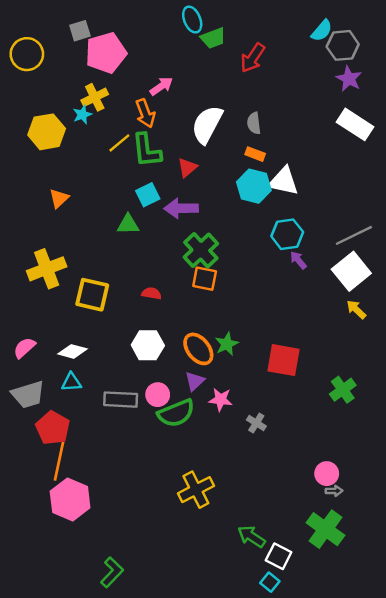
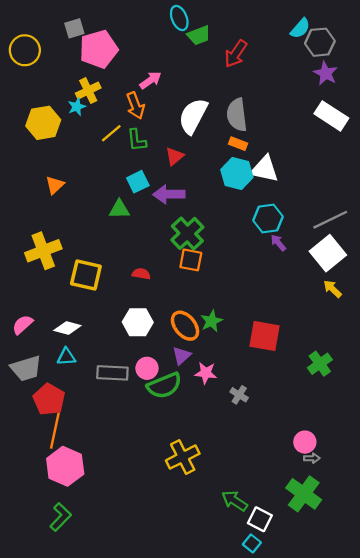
gray semicircle: (254, 123) -> (237, 115), size x1.6
green L-shape: (147, 150) -> (137, 140), size x0.7
green L-shape: (112, 572) -> (61, 517), moved

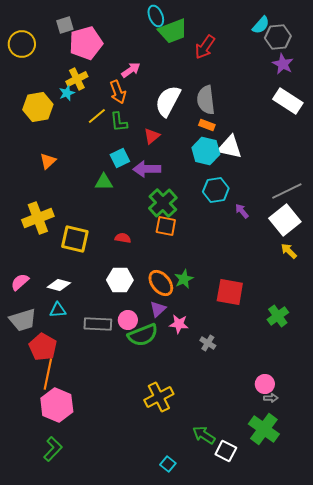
green trapezoid: (199, 35) -> (173, 31), size x1.4
cyan hexagon: (268, 219) -> (216, 190), moved
cyan square: (252, 543) -> (168, 464), moved

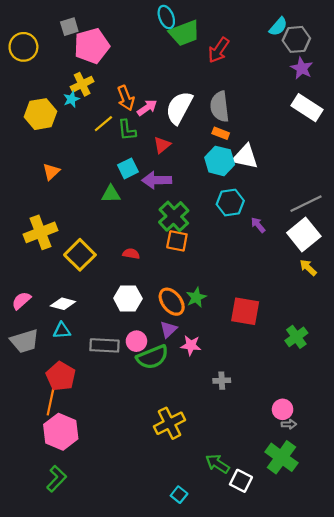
pink arrow: (131, 70) -> (147, 108), moved
yellow square: (75, 239) -> (80, 255), turned 32
gray cross: (208, 343) -> (222, 381), moved, turned -35
red pentagon: (43, 347) -> (61, 376), moved

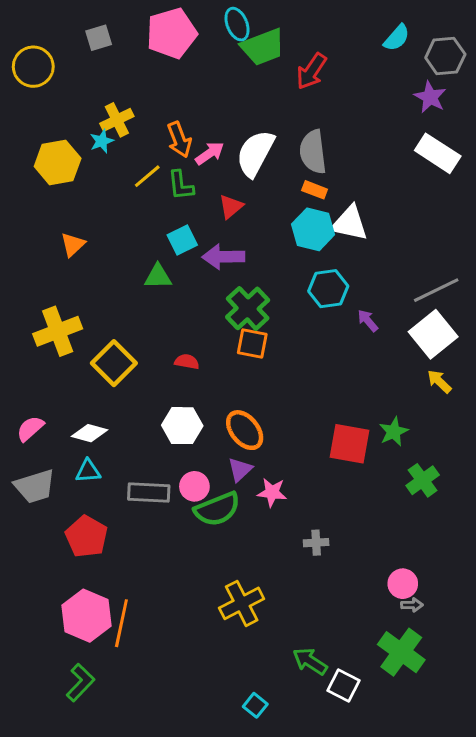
gray hexagon: (296, 39) -> (445, 56), moved
pink pentagon: (92, 46) -> (172, 33), moved
green star: (196, 297) -> (394, 432), moved
orange line: (51, 399) -> (121, 623), moved

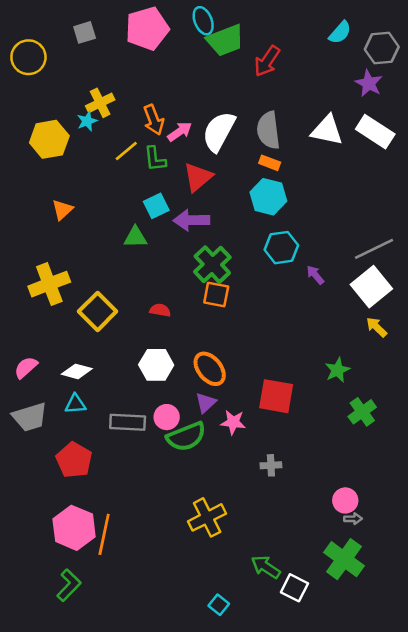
red triangle: (231, 207) -> (198, 177), size x1.4
white triangle: (350, 223) -> (327, 130), moved
red square: (350, 444) -> (276, 396), moved

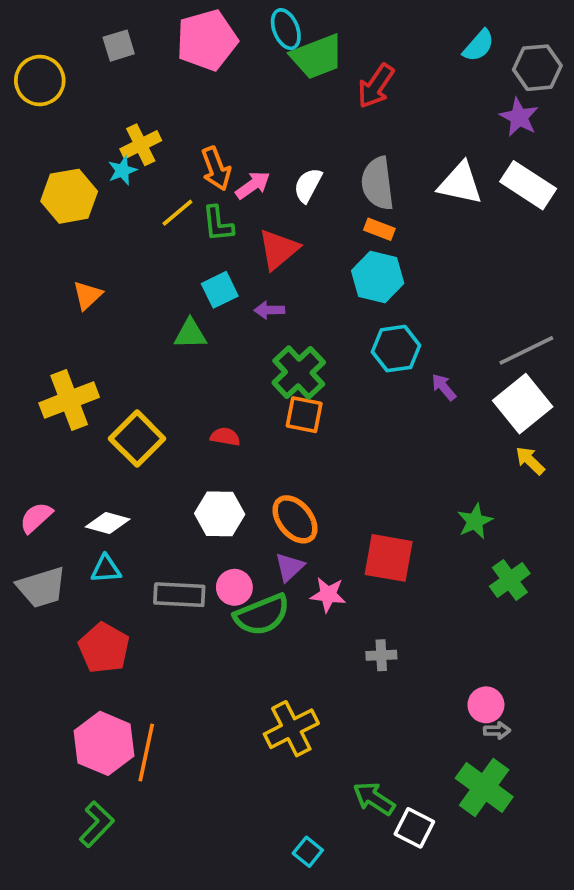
white semicircle: (219, 132) -> (308, 185), size x0.6
purple arrow: (191, 220) -> (269, 310), size x0.6

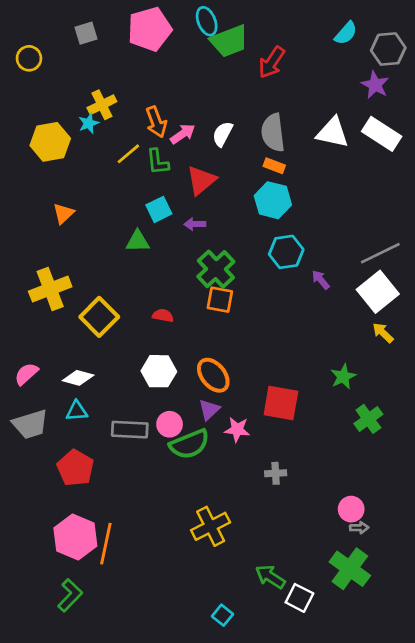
yellow circle: (40, 80) -> (29, 58), size x0.7

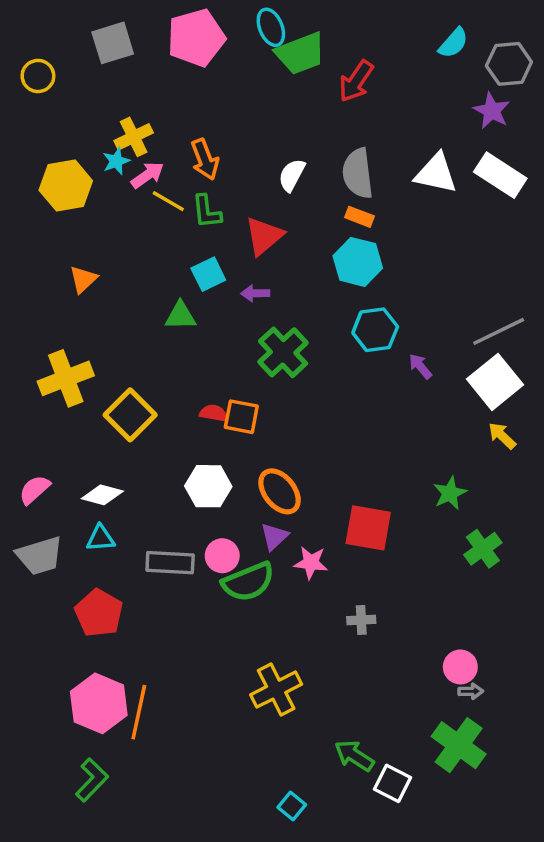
gray square: (86, 33) -> (113, 43), size x1.4
pink arrow: (183, 134) -> (147, 175), moved
yellow line: (128, 154) -> (168, 201), turned 70
orange square: (220, 300) -> (241, 417), moved

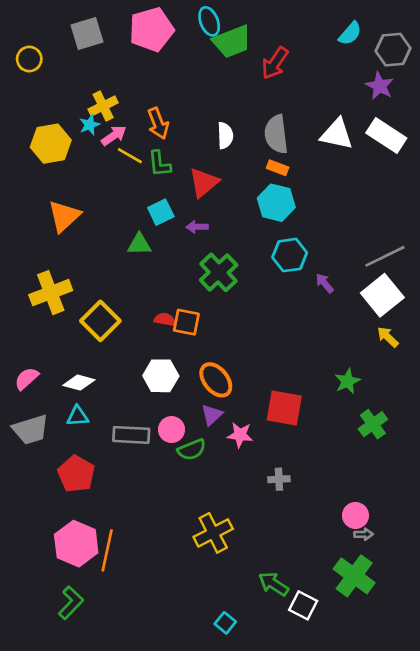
white semicircle: (292, 175) -> (225, 136), turned 150
orange triangle: (83, 279) -> (64, 216), size x1.5
green semicircle: (248, 582) -> (192, 450), size x0.7

